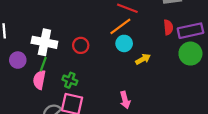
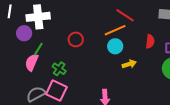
red semicircle: (168, 27) -> (150, 41), moved
white cross: (44, 42) -> (38, 17), moved, turned -30
purple circle: (18, 60) -> (24, 33), moved

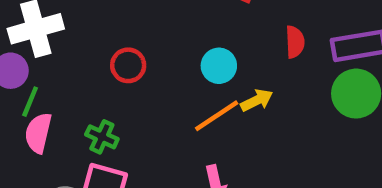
orange line: (115, 30) -> (217, 116), moved
green line: (38, 49) -> (30, 102), moved

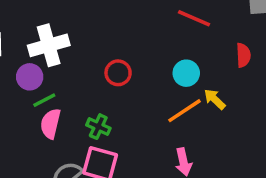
yellow arrow: (257, 100) -> (215, 99), turned -110
green line: (30, 102) -> (44, 100), turned 40

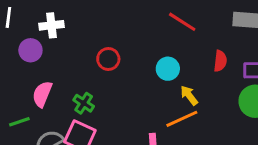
white cross: (49, 45) -> (51, 25), size x0.7
green line: (44, 100) -> (19, 122), moved
orange line: (185, 111) -> (182, 119), moved

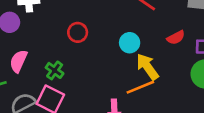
red semicircle: (220, 61) -> (176, 38), turned 54
yellow arrow: (189, 95) -> (147, 67), size x1.5

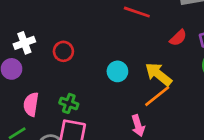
red circle: (78, 32) -> (63, 51), moved
cyan circle: (130, 43) -> (117, 71), moved

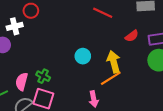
red circle: (63, 51) -> (31, 11), moved
yellow arrow: (158, 74) -> (114, 62), turned 30
pink semicircle: (31, 104) -> (22, 82), moved

